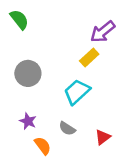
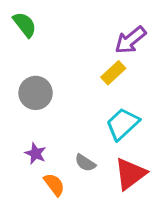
cyan trapezoid: (77, 92) -> (123, 124), moved
red triangle: (103, 137) -> (130, 174), size x1.6

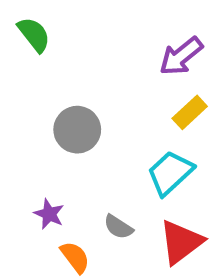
yellow rectangle: (113, 73) -> (190, 112), moved
gray circle: (36, 93) -> (77, 130), moved

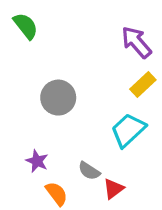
purple arrow: (181, 56) -> (136, 42), turned 88
red triangle: (181, 242) -> (114, 189), moved, size x0.6

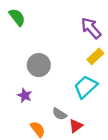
purple star: (37, 161) -> (25, 95), moved

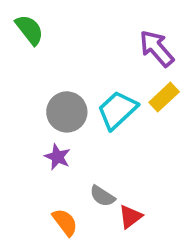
cyan trapezoid: (86, 87) -> (117, 110), moved
purple star: (25, 95) -> (57, 157), moved

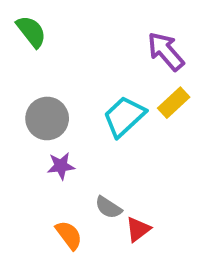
gray circle: (67, 112) -> (47, 118), moved
purple star: (57, 157) -> (61, 166), turned -30

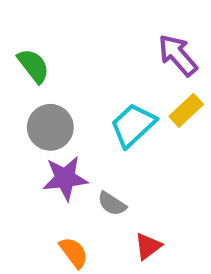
green semicircle: (31, 31) -> (33, 66), moved
purple star: (61, 166) -> (65, 178), size x1.5
gray semicircle: (108, 207) -> (112, 204), moved

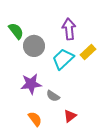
purple arrow: (178, 55) -> (69, 29), moved, turned 35
gray circle: (50, 127) -> (34, 46), moved

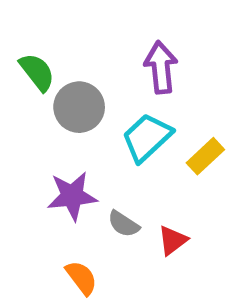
yellow rectangle: (88, 52) -> (205, 156), moved
red triangle: (70, 116) -> (173, 240), moved

